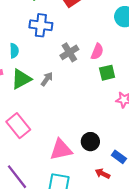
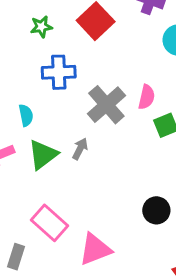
gray cross: (69, 52) -> (106, 105), size x1.4
black circle: (90, 142) -> (156, 210), moved
pink triangle: (61, 150) -> (95, 249), moved

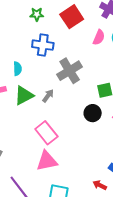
pink semicircle: (146, 97) -> (99, 37), moved
black circle: (156, 210) -> (93, 113), moved
pink rectangle: (49, 223) -> (46, 133), moved

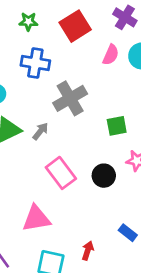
black circle: (93, 113) -> (104, 176), moved
pink rectangle: (46, 133) -> (61, 173), moved
red arrow: (100, 185) -> (88, 251), moved, turned 80

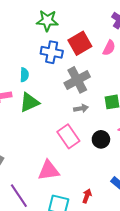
green star: (28, 22) -> (47, 21), size x1.5
red square: (75, 26) -> (80, 43), moved
gray arrow: (40, 131) -> (81, 108), moved, turned 40

